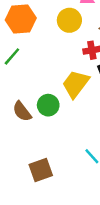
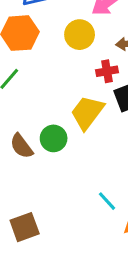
brown square: (41, 170) -> (25, 227), moved

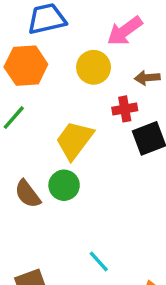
yellow trapezoid: (87, 112) -> (74, 140), moved
cyan line: (107, 201) -> (99, 262), moved

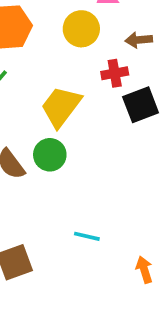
cyan line: (99, 262) -> (87, 236), turned -35

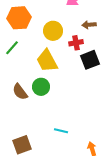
yellow circle: (81, 29) -> (53, 31), moved
yellow trapezoid: (61, 107) -> (47, 61), turned -65

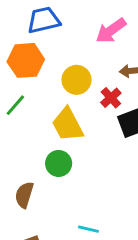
red cross: (76, 43) -> (111, 98), turned -32
brown semicircle: (20, 92) -> (24, 195), moved, turned 54

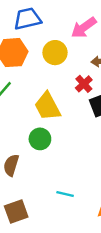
yellow circle: (77, 80) -> (55, 53), moved

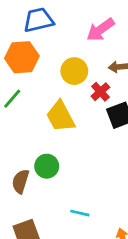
yellow circle: (55, 53) -> (74, 71), moved
green circle: (40, 139) -> (47, 166), moved

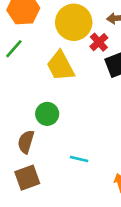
yellow circle: (74, 71) -> (74, 22), size x1.4
brown semicircle: (20, 181) -> (26, 142), moved

